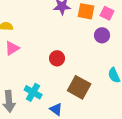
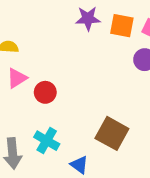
red circle: (57, 58) -> (45, 92), moved

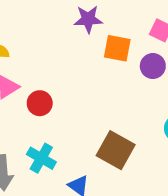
orange square: (122, 26) -> (117, 48), moved

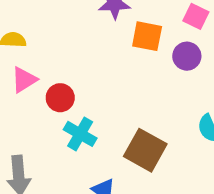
cyan cross: (41, 158) -> (80, 134), moved

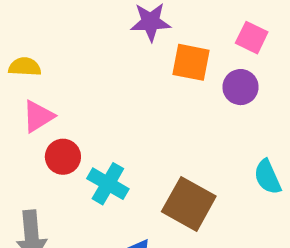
red circle: (60, 98) -> (63, 157), moved

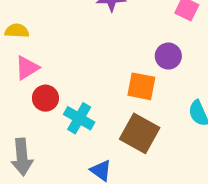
orange square: (191, 62) -> (141, 86), moved
purple circle: (241, 87) -> (168, 56), moved

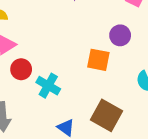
brown square: (140, 133) -> (107, 115), moved

